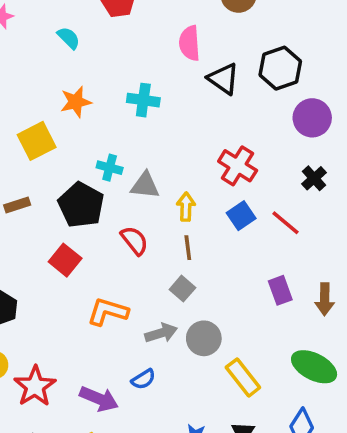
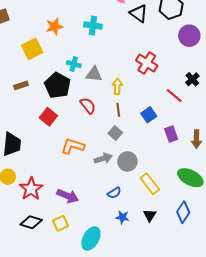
black cross: (314, 178) -> (192, 79), moved
blue square: (241, 216) -> (149, 115), moved
blue semicircle: (143, 379) -> (114, 193), moved

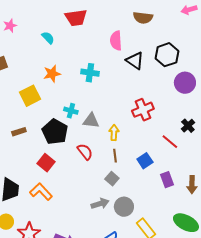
red cross: (147, 63) -> (143, 110), turned 35
orange L-shape: (73, 146) -> (41, 192), moved, turned 30

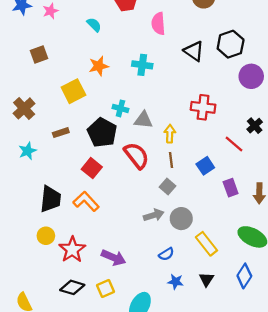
pink semicircle: (116, 41) -> (158, 24), moved
red cross: (143, 110) -> (203, 107), turned 30
red semicircle: (85, 152) -> (137, 155), size x1.4

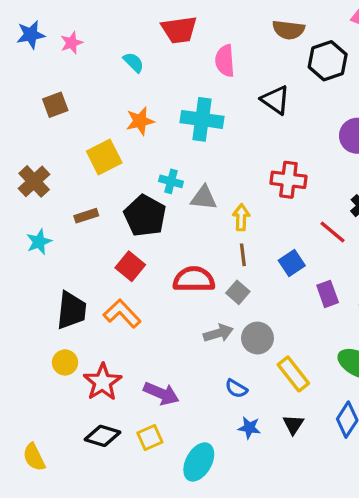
black hexagon: (231, 44) -> (328, 61), moved
cyan cross: (142, 65) -> (202, 119), size x1.4
red semicircle: (137, 155) -> (194, 279), moved, turned -52
blue semicircle: (166, 254) -> (236, 389), turned 63

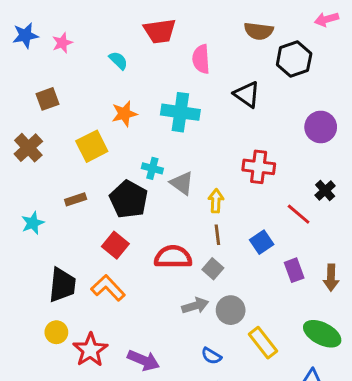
brown cross: (34, 181) -> (28, 148), moved
gray triangle: (204, 198) -> (182, 183), turned 30

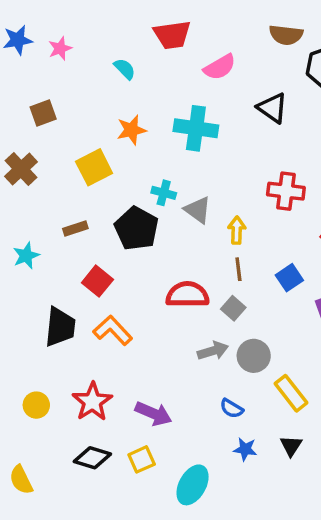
pink semicircle: (201, 59) -> (220, 67), turned -116
red square: (115, 245) -> (97, 281), moved
yellow circle: (56, 332) -> (36, 405), moved

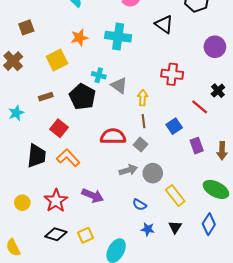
purple arrow: (153, 414) -> (93, 196), moved

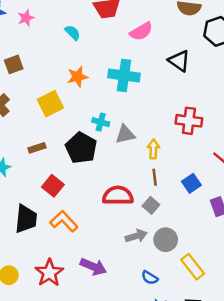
gray triangle: (119, 85) -> (125, 134), turned -48

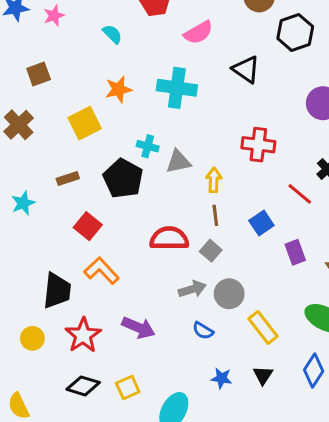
black trapezoid: (26, 219) -> (57, 291), moved
blue semicircle: (150, 278) -> (203, 331), moved

